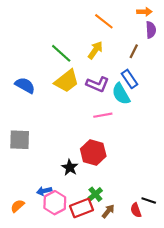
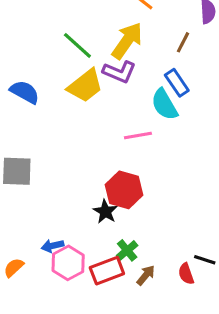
yellow arrow: (95, 50) -> (127, 41), size x1.4
purple L-shape: (97, 84) -> (119, 72), moved
black star: (70, 167) -> (105, 212), moved

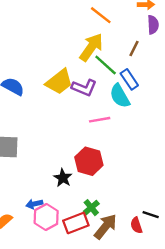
green line: (77, 45) -> (106, 65), moved
purple L-shape: (119, 72) -> (84, 88), moved
black star: (105, 212) -> (63, 178), moved
brown arrow: (146, 275) -> (106, 227), size x1.6

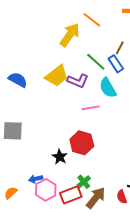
yellow arrow: (91, 47) -> (70, 35), moved
blue rectangle: (129, 79) -> (116, 64), moved

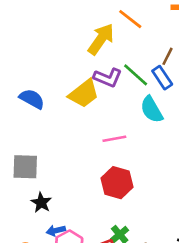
purple L-shape: (78, 81) -> (108, 78), moved
pink line: (91, 108) -> (114, 139), moved
black star: (60, 157) -> (41, 203), moved

